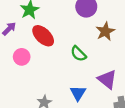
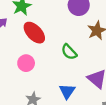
pink circle: (22, 57) -> (26, 63), moved

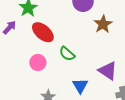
green semicircle: (69, 52) -> (67, 54), moved

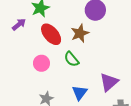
brown star: (103, 24) -> (80, 33), moved
purple triangle: (108, 71) -> (109, 82), turned 36

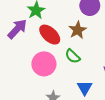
purple arrow: (19, 24) -> (17, 29), size x1.5
pink circle: (41, 63) -> (44, 64), size x1.5

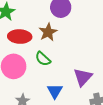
red ellipse: (50, 35) -> (20, 37), turned -40

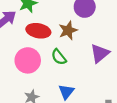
purple triangle: (83, 77) -> (100, 53), moved

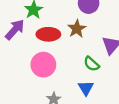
green semicircle: (59, 57) -> (91, 64), moved

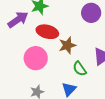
brown star: (77, 29) -> (67, 45), moved

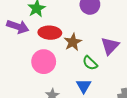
purple arrow: (18, 20) -> (18, 27), turned 65

